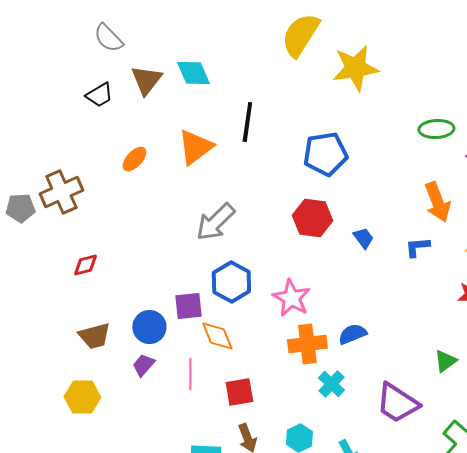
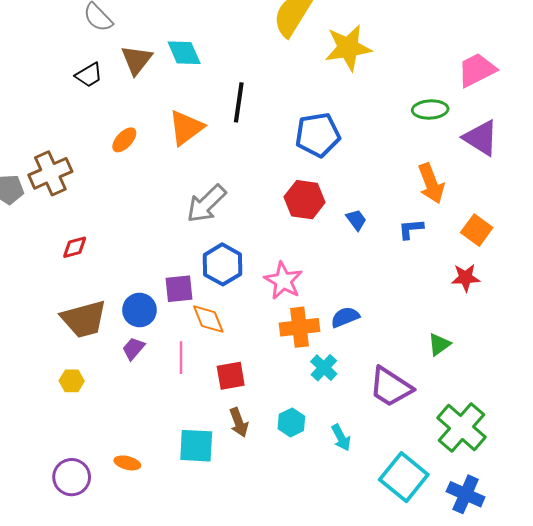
brown trapezoid: (94, 336) -> (84, 319), size x1.4
yellow hexagon: (82, 397) -> (72, 381), size x0.7

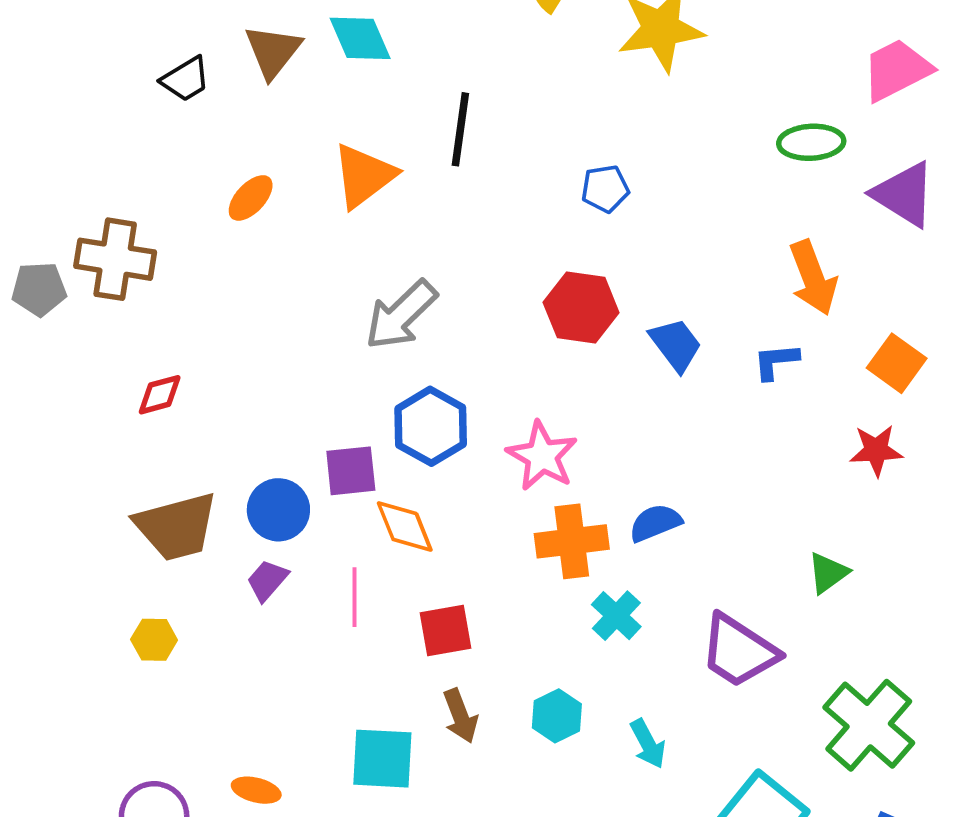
blue pentagon: (318, 135) -> (605, 189), size x0.6
brown cross: (50, 173) -> (115, 259), turned 33
blue trapezoid: (356, 220) -> (676, 345), size x1.4

